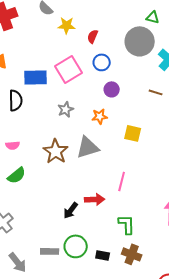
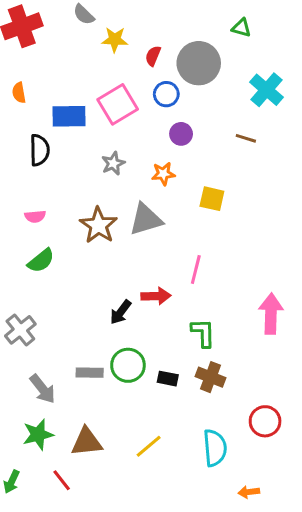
gray circle: (140, 41) -> (199, 63), moved

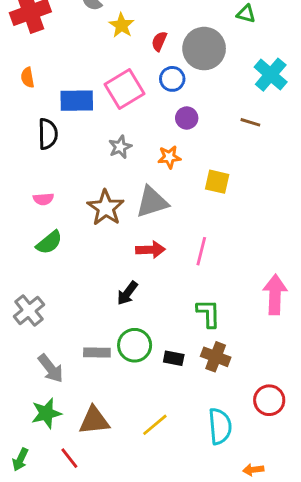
yellow star: (115, 40) -> (122, 25), turned 30
red arrow: (156, 296) -> (151, 250), moved

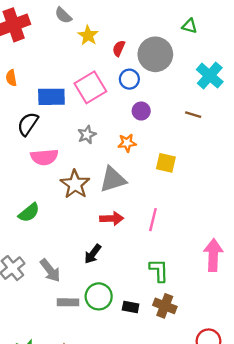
black semicircle: (48, 134) -> (28, 124), turned -145
pink semicircle: (43, 199) -> (44, 157), moved, size x1.6
gray arrow: (51, 368) -> (50, 270), moved

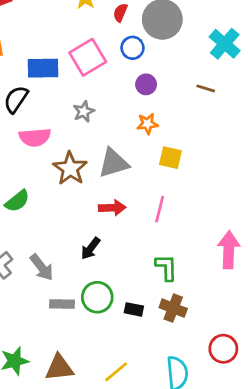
orange star: (127, 143) -> (147, 124), moved
yellow square: (166, 163) -> (170, 158), moved

